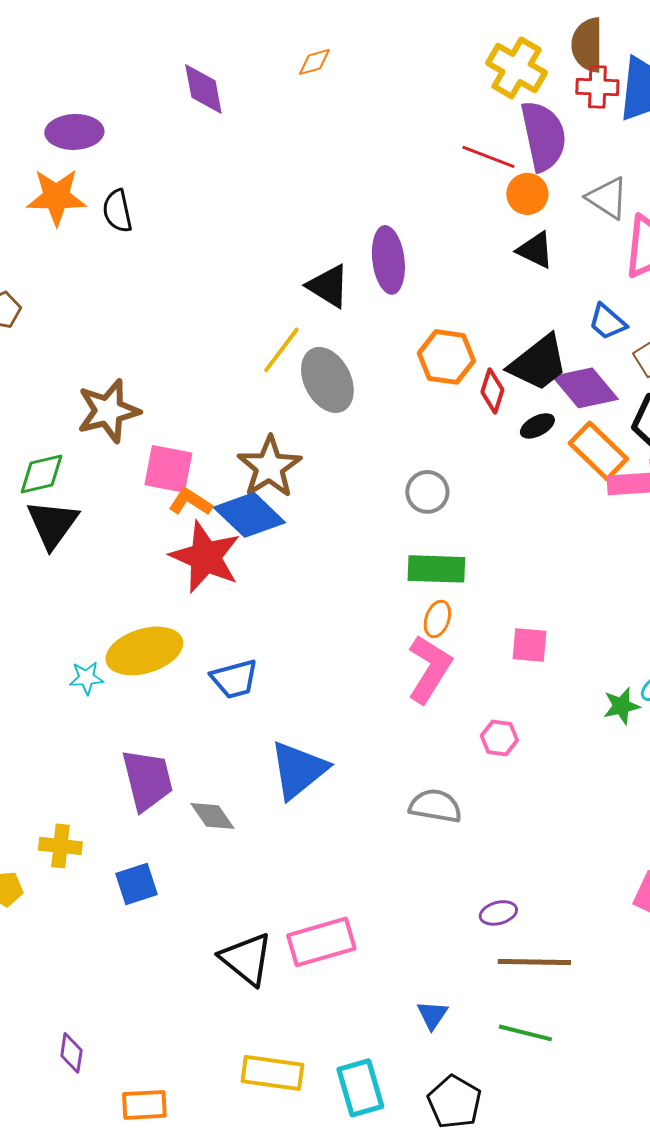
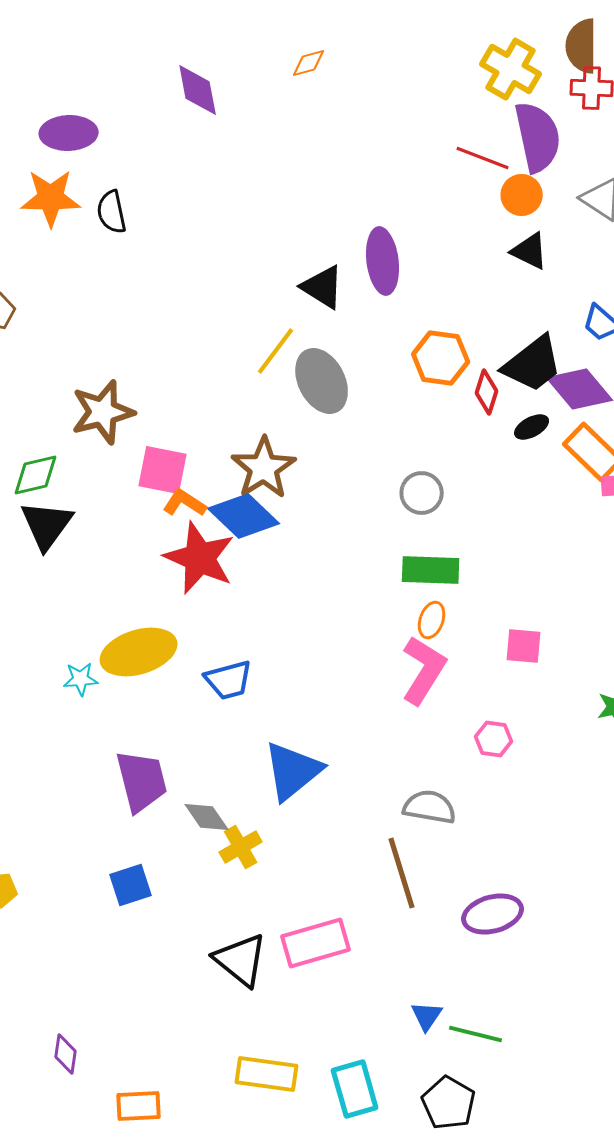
yellow cross: (60, 846) -> (241, 847), moved, turned -36
purple ellipse: (498, 913) -> (493, 914), size x1.6
brown line: (534, 962) -> (402, 873), moved, turned 72
green line: (525, 1033) -> (476, 1034), moved

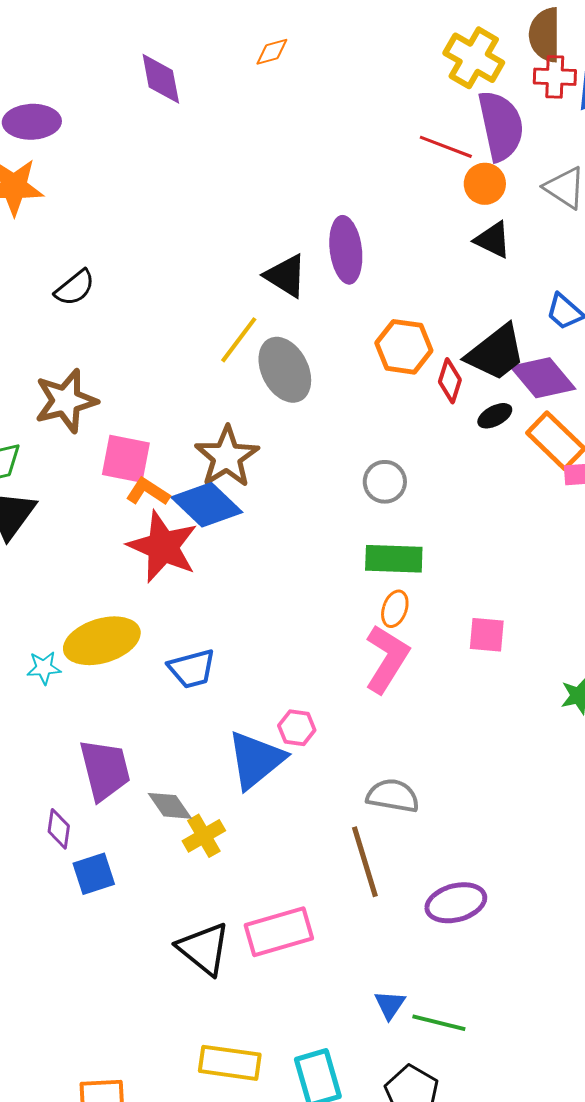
black semicircle: (112, 212) -> (75, 288), moved, turned -117
pink hexagon: (494, 739) -> (297, 728), moved
purple diamond: (66, 1054) -> (59, 829), moved

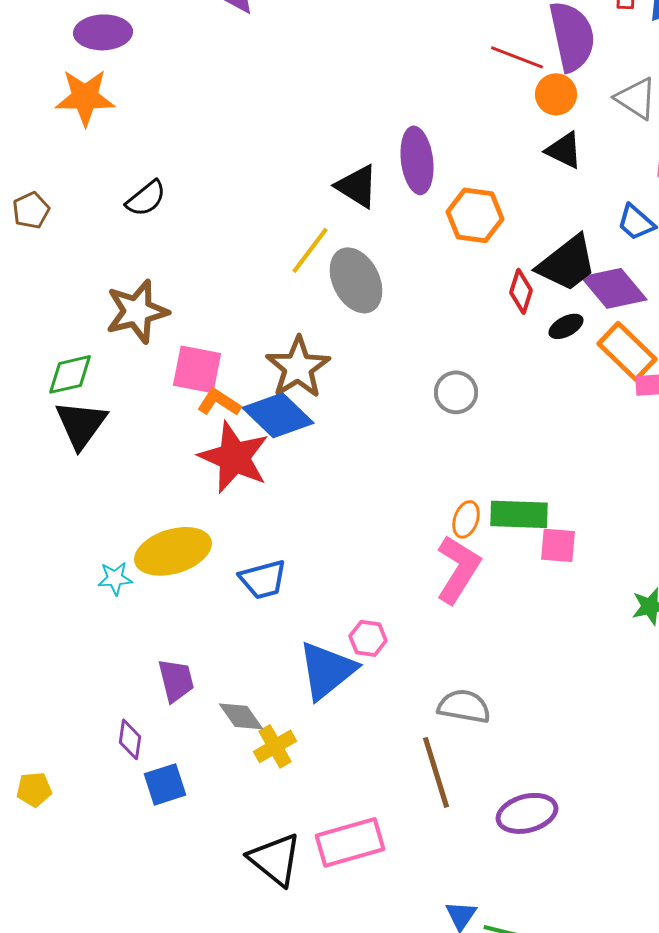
orange hexagon: (404, 347) -> (475, 215), moved
green rectangle: (394, 559) -> (519, 514), moved
purple trapezoid: (105, 770) -> (176, 680), size x0.7

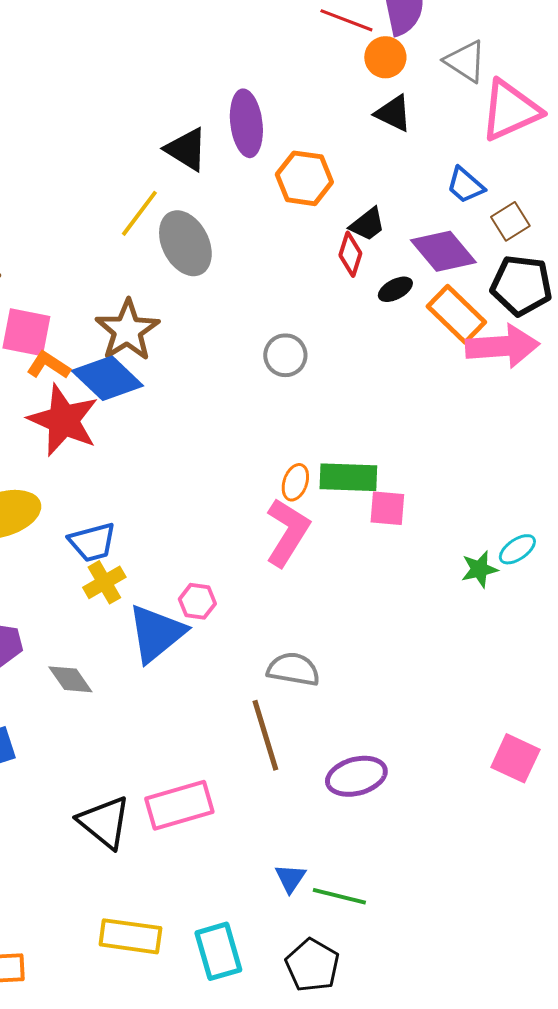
black trapezoid: (567, 263) -> (367, 224), moved, size x0.6
yellow cross: (275, 746) -> (104, 582), moved

